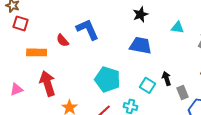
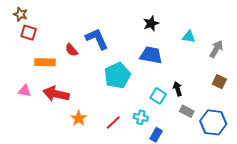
cyan pentagon: (108, 79) -> (117, 76), moved, turned 30
red arrow: (48, 83) -> (56, 94), turned -60
pink triangle: (17, 89) -> (24, 91), moved, turned 32
gray rectangle: (183, 92) -> (187, 111), moved, turned -40

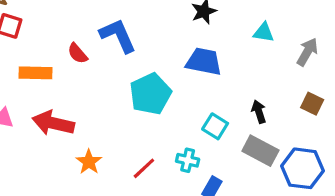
black arrow: (178, 89) -> (259, 112), moved
gray rectangle: (187, 111) -> (260, 151), size x1.5

